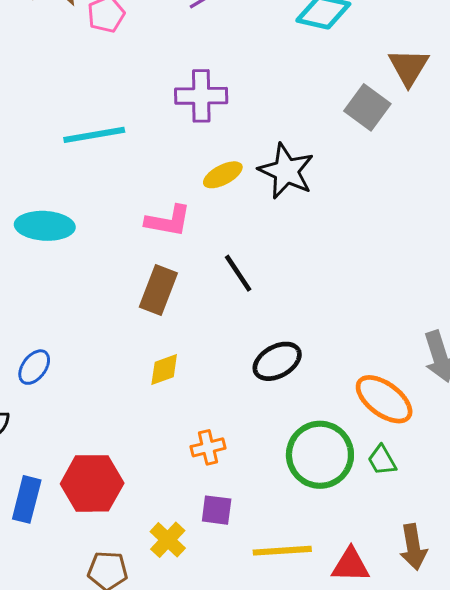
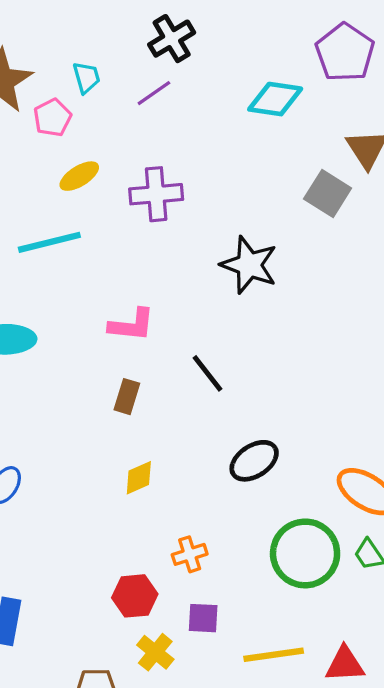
yellow ellipse: (223, 175) -> (79, 176), moved
brown rectangle: (158, 290) -> (127, 397), size x0.7
red hexagon: (92, 483) -> (135, 596), moved, size x0.7

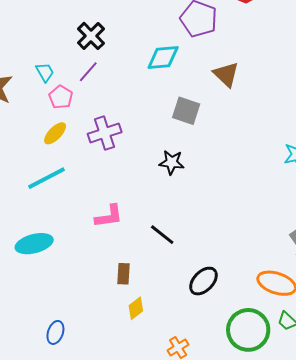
pink pentagon: (52, 118) -> (61, 97), moved
gray square: (328, 193) -> (186, 111), moved
black star: (249, 265) -> (172, 162), size x0.7
brown rectangle: (127, 397) -> (124, 274), moved

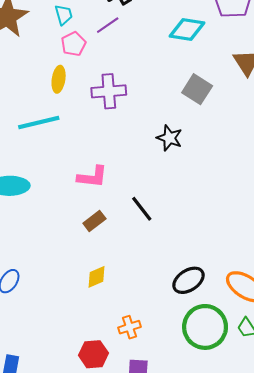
yellow ellipse: (55, 133) -> (59, 79), turned -50
brown rectangle: (124, 274) -> (94, 221), moved, turned 35
black ellipse: (203, 281) -> (188, 280), moved

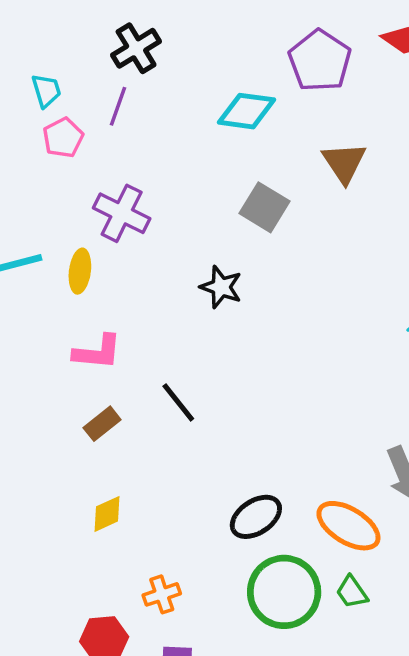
purple line: (108, 25) -> (118, 106), turned -35
yellow ellipse: (59, 79) -> (80, 271), moved
purple cross: (109, 91) -> (122, 213), turned 32

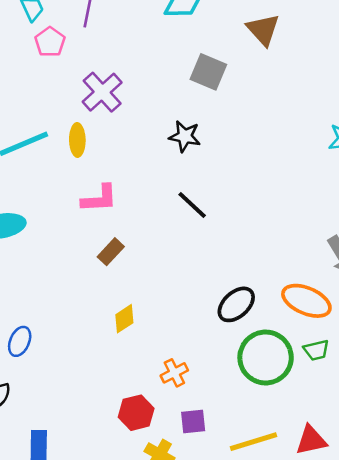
purple cross: (122, 213) -> (102, 92), turned 30
black line: (178, 402) -> (192, 205), moved
green trapezoid: (352, 592) -> (316, 350), turned -60

